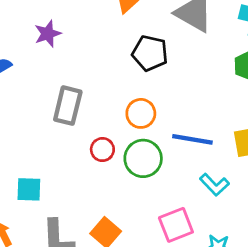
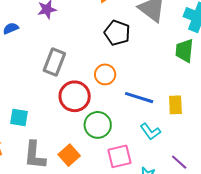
red circle: (102, 150) -> (75, 96), size x1.8
green circle: (143, 158) -> (98, 125), moved

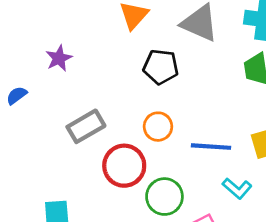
gray rectangle: (54, 62) -> (86, 126), turned 52

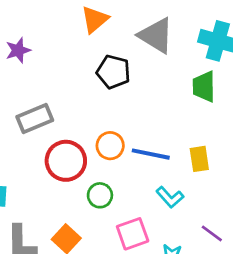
orange circle: (158, 127) -> (110, 146), moved
green circle: (164, 197) -> (100, 195), size x0.7

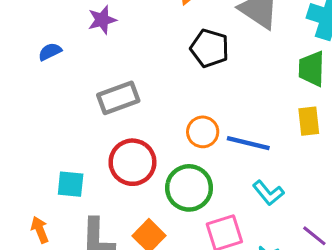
yellow rectangle: (199, 159) -> (309, 121), moved
red circle: (66, 161) -> (132, 162), moved
green circle: (100, 195) -> (189, 188), size x1.6

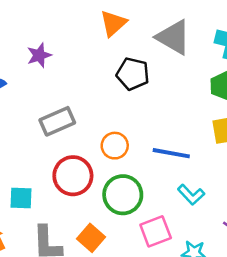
orange circle: (203, 132) -> (115, 146), moved

